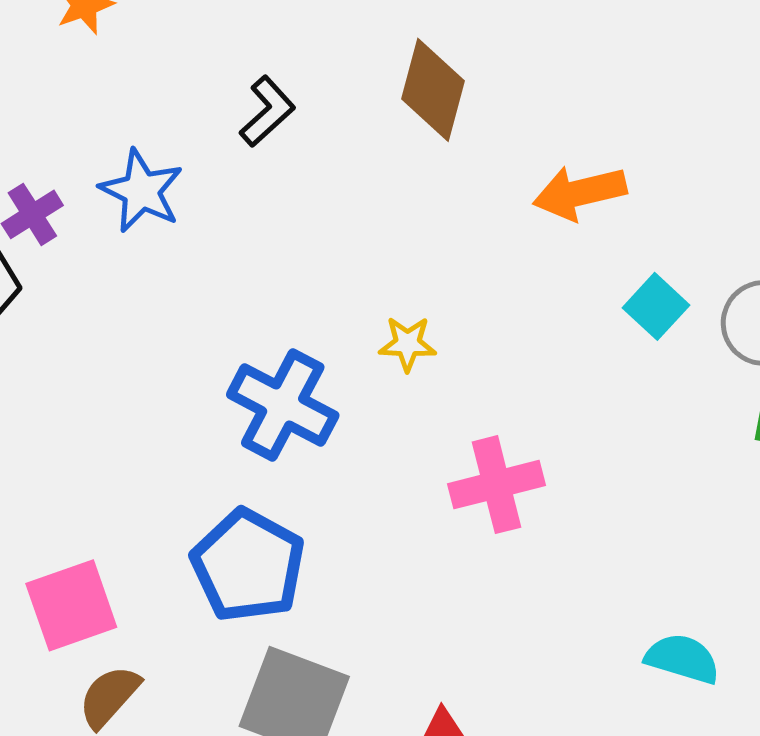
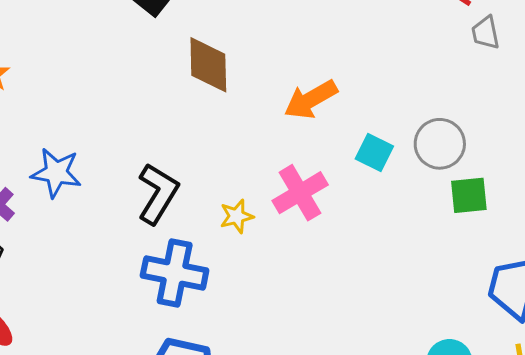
black L-shape: (267, 111) -> (158, 193), moved, size x1.4
pink cross: (496, 485) -> (300, 193), moved

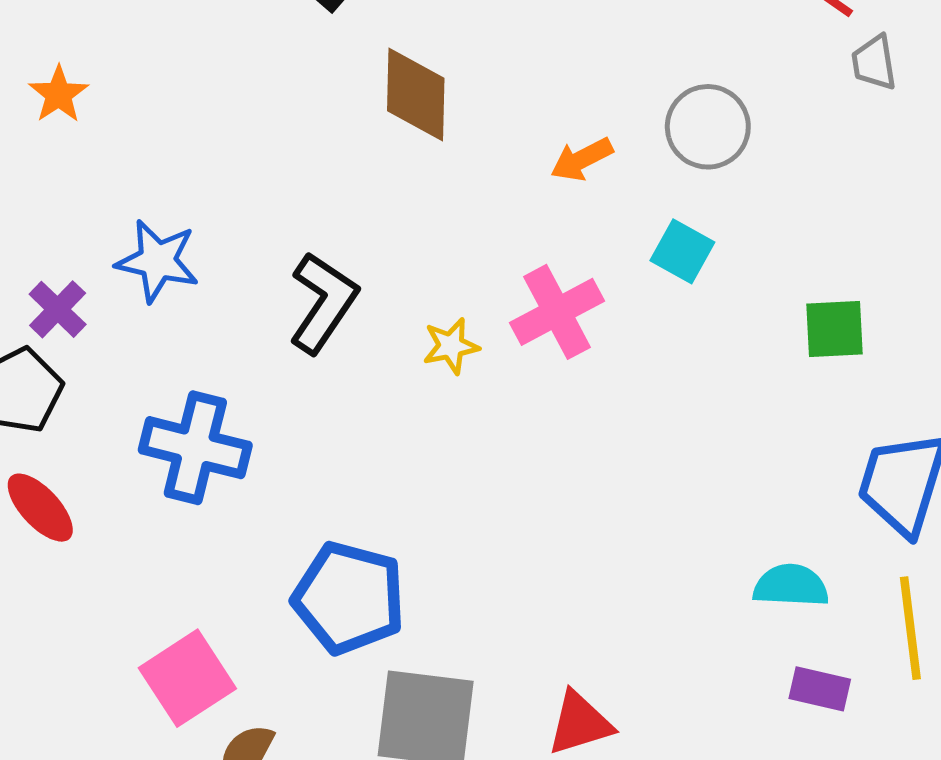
orange arrow: (311, 99) -> (582, 159), size x0.7
gray circle: (440, 144) -> (708, 127), moved
blue cross: (175, 273) -> (195, 448), moved

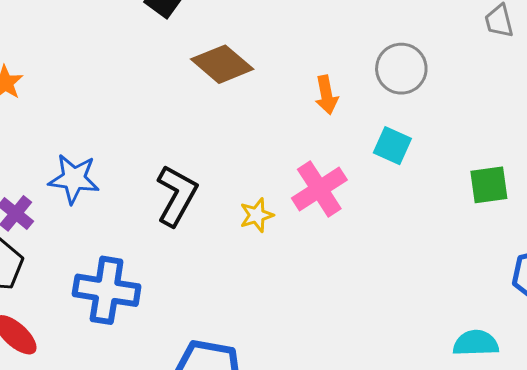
brown diamond: (416, 94) -> (222, 64), turned -46
orange arrow: (582, 159) -> (326, 95), turned -69

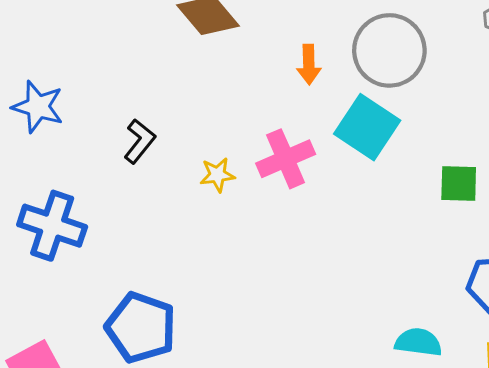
gray circle: (401, 69) -> (389, 50), size x1.4
cyan square: (392, 146) -> (367, 127), size x1.6
black L-shape: (177, 196) -> (140, 141), size x0.7

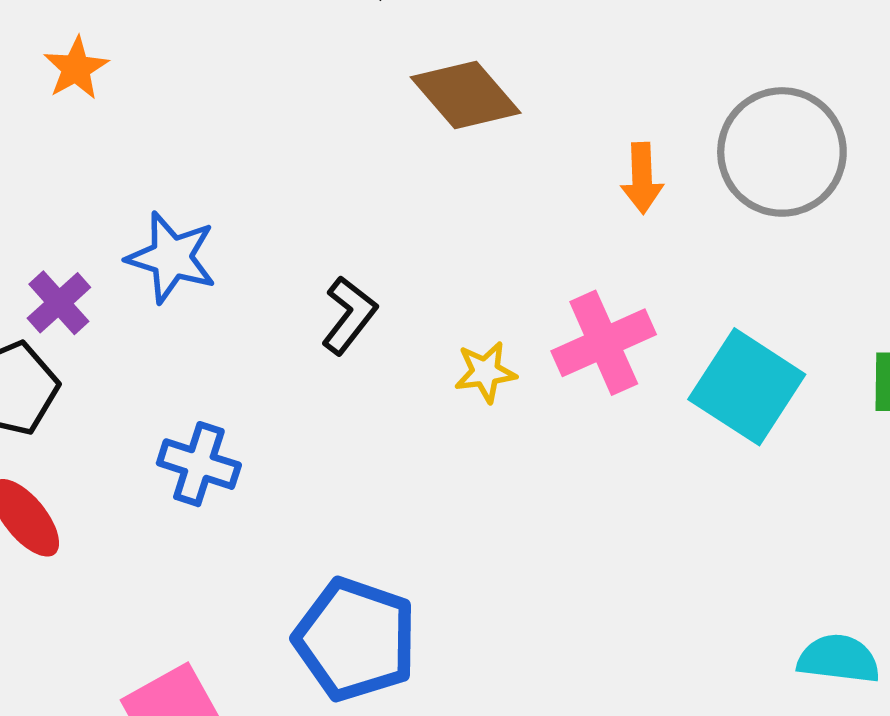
cyan square: (367, 127) -> (747, 387), moved
blue cross: (52, 226) -> (199, 464), size x0.7

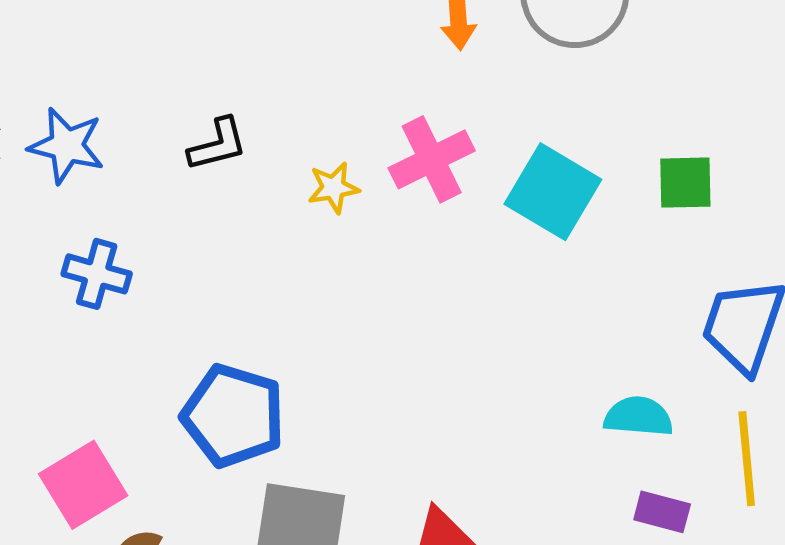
blue star: (172, 257) -> (67, 146), moved
black L-shape: (349, 315) -> (218, 145), turned 40

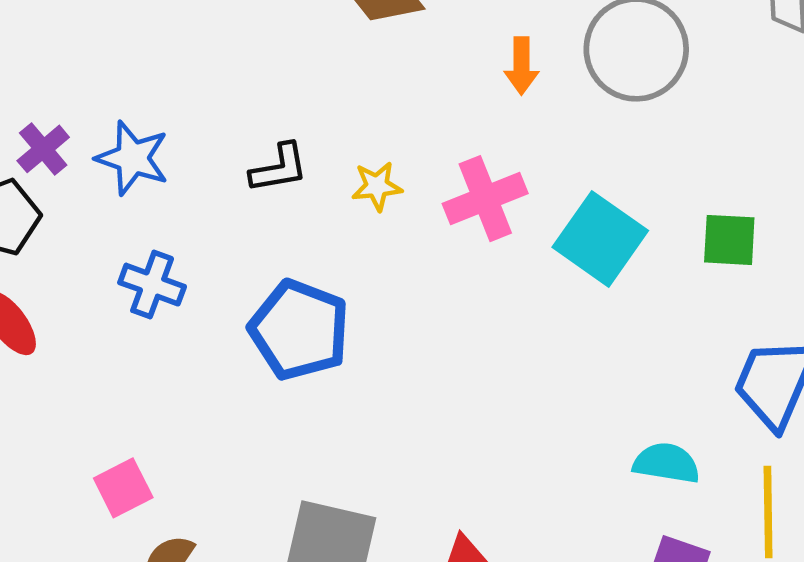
yellow star: (333, 188) -> (377, 186), moved
blue pentagon: (233, 416) -> (299, 330), moved
pink square: (83, 485) -> (123, 488), size x0.7

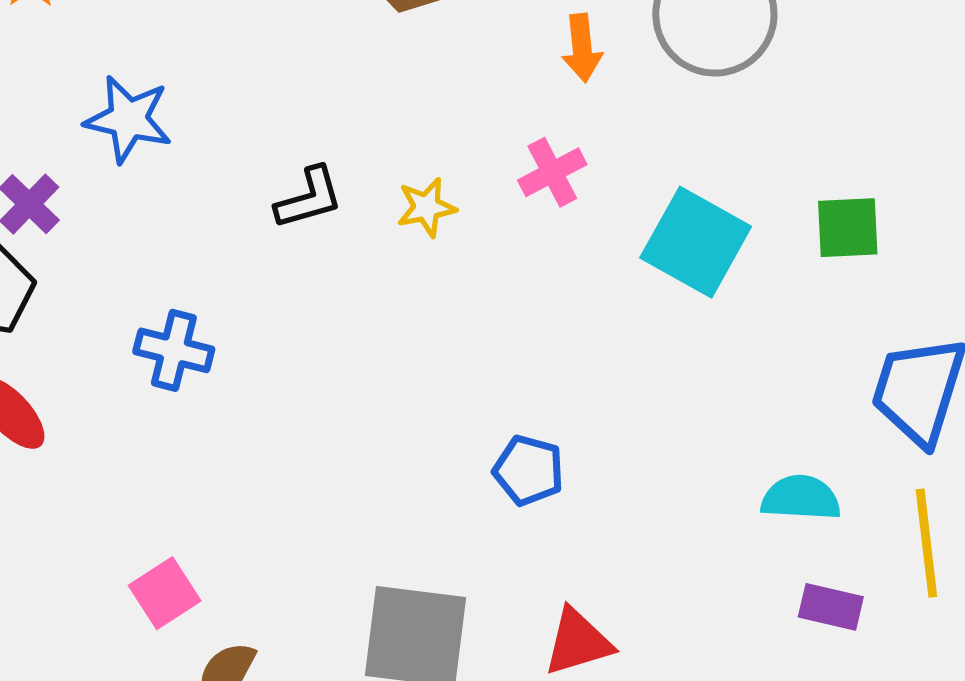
blue star: (132, 158) -> (128, 119), moved
pink cross: (485, 199) -> (552, 172), moved, size x0.7
blue pentagon: (299, 330) -> (529, 470), moved, size x0.6

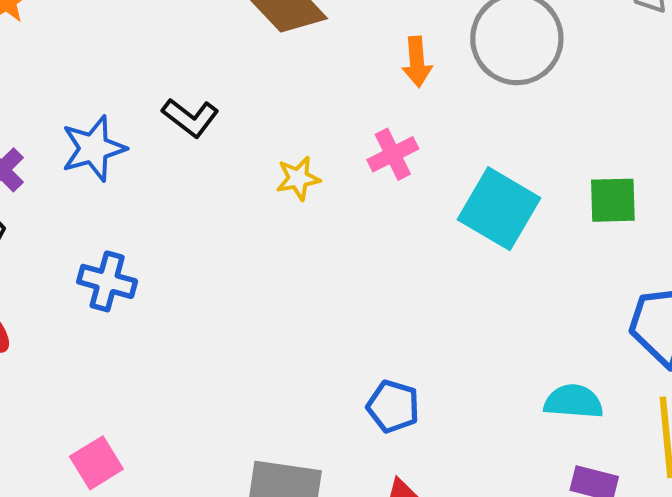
blue star: (128, 119) -> (94, 148), moved, turned -30
black L-shape: (309, 198) -> (190, 118), moved, turned 52
blue pentagon: (529, 470) -> (393, 406), moved

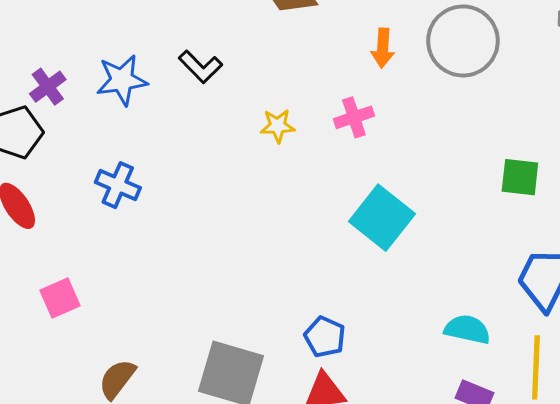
cyan square: (499, 209) -> (382, 218), moved
blue pentagon: (393, 406) -> (325, 337), moved
pink square: (96, 463) -> (60, 298), moved

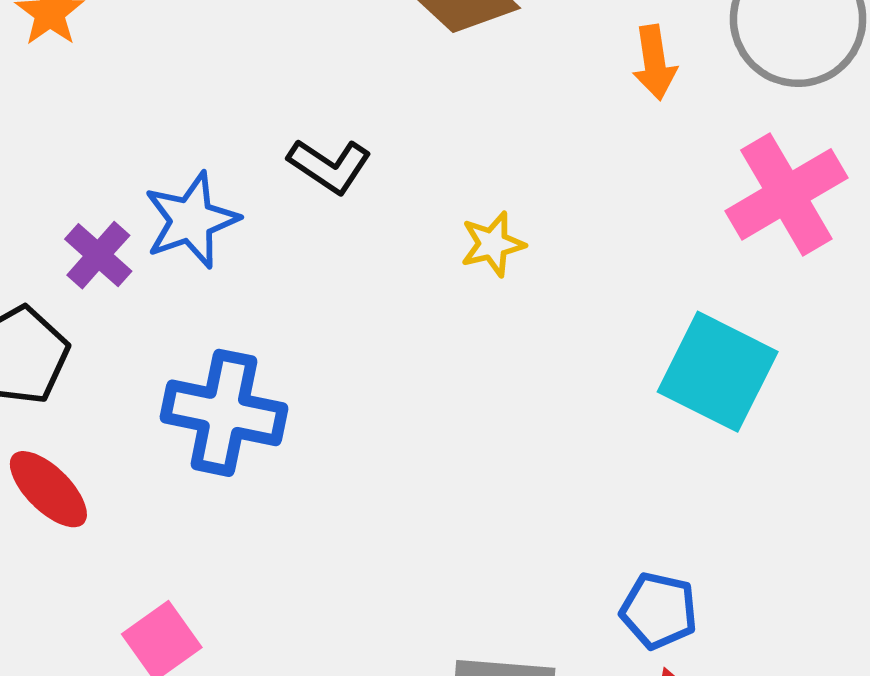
purple cross: (48, 87) -> (98, 255), moved
pink cross: (354, 117) -> (786, 194), moved, size x1.6
blue cross: (118, 185) -> (224, 413), size x1.4

